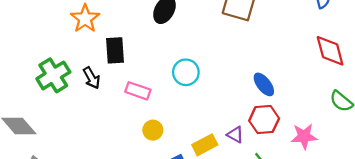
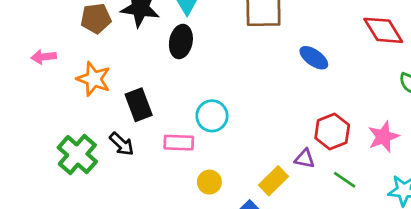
cyan circle: (186, 72) -> (212, 116), moved
blue ellipse: (264, 84) -> (314, 58), moved

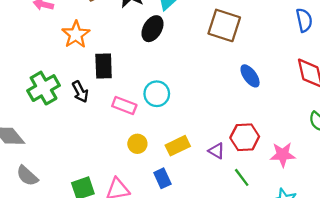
yellow rectangle: (274, 181) -> (178, 146), moved

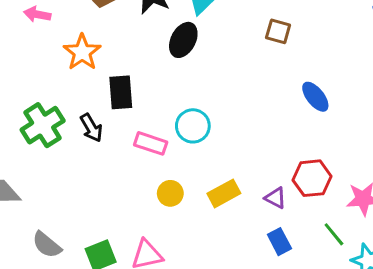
brown square: (224, 25) -> (278, 31), size x0.6
gray semicircle: (27, 176) -> (47, 245), moved
green line: (242, 177) -> (334, 234), moved
blue rectangle: (162, 178) -> (279, 242), moved

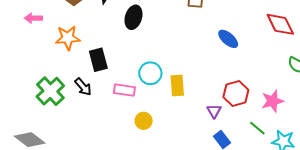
orange star: (82, 52) -> (68, 38), turned -30
yellow rectangle: (224, 193) -> (177, 85), moved, turned -55
purple triangle: (275, 198) -> (214, 111), turned 42

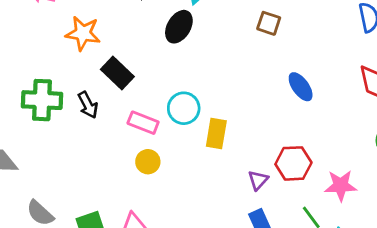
black rectangle: (98, 60) -> (117, 73), turned -45
green cross: (50, 91) -> (42, 100), turned 32
yellow circle: (144, 121) -> (148, 162), moved

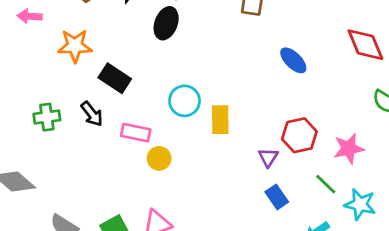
green cross: (42, 100) -> (47, 117), size x0.7
pink rectangle: (143, 123) -> (136, 133), moved

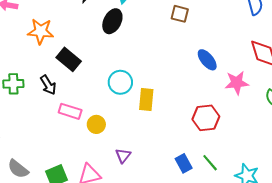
pink rectangle: (136, 133) -> (70, 111), moved
pink star: (349, 149) -> (237, 83), moved
purple triangle: (268, 157) -> (123, 156), moved
green line: (326, 184) -> (210, 163), moved

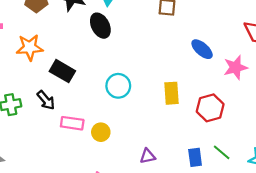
black ellipse: (112, 21) -> (100, 26), turned -45
yellow rectangle: (146, 100) -> (171, 93), moved
purple triangle: (123, 156) -> (148, 156), moved, turned 49
blue rectangle: (184, 163) -> (195, 157), turned 30

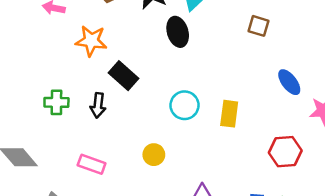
yellow rectangle: (171, 93) -> (229, 114), moved
black arrow: (46, 100) -> (98, 105), turned 36
pink rectangle: (72, 123) -> (92, 164), moved

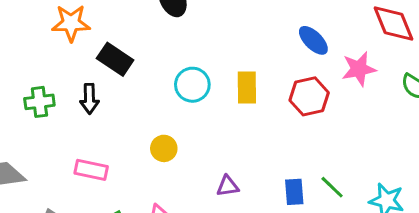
red hexagon: (285, 152) -> (309, 96), moved

